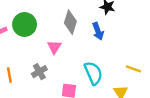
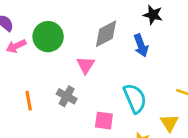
gray diamond: (70, 22) -> (106, 34), turned 45
gray cross: (39, 72) -> (67, 96), turned -32

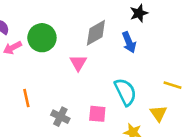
black star: (153, 15) -> (139, 13), turned -30
gray cross: (67, 96) -> (60, 117), moved

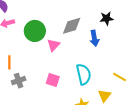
green circle: (42, 38) -> (35, 31), moved
pink square: (97, 114) -> (53, 80), moved
gray cross: (60, 117) -> (19, 81), moved, turned 32

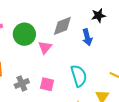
gray cross: (19, 81) -> (22, 83), moved

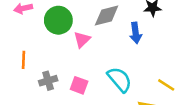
cyan semicircle: (79, 76) -> (120, 79), turned -30

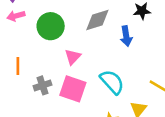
pink triangle: (82, 40) -> (73, 57), moved
pink square: (79, 85) -> (73, 89), size x1.5

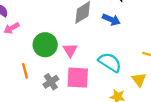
green circle: (51, 26) -> (45, 45), moved
blue arrow: (126, 36) -> (111, 20), turned -42

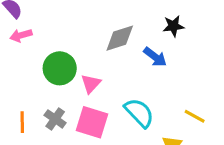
orange line: (25, 71) -> (22, 122), moved
gray cross: (51, 82) -> (55, 119), turned -35

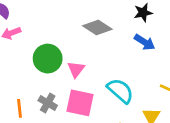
gray diamond: (120, 38) -> (97, 27), turned 56
blue arrow: (155, 57) -> (144, 42), moved

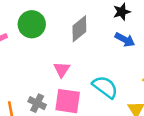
gray diamond: (97, 27) -> (79, 29), turned -68
green circle: (48, 59) -> (32, 24), moved

